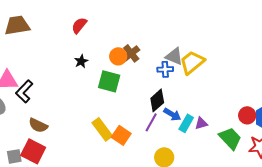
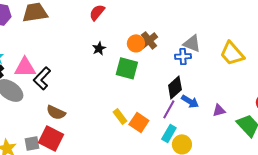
yellow trapezoid: (192, 62) -> (232, 53), moved, turned -92
cyan rectangle: (186, 123) -> (169, 133), moved
yellow rectangle: (102, 129) -> (120, 116), size x0.7

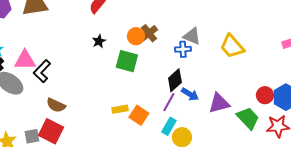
purple triangle: (219, 110) -> (219, 103), size x1.6
yellow rectangle: (120, 116) -> (120, 109), turned -63

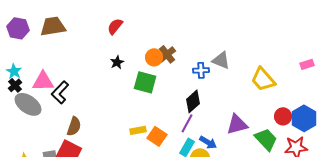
gray triangle: (192, 36) -> (221, 60), moved
yellow trapezoid: (232, 46) -> (263, 79), moved
blue arrow: (190, 94) -> (208, 142), moved
brown semicircle: (56, 105) -> (74, 126), turned -96

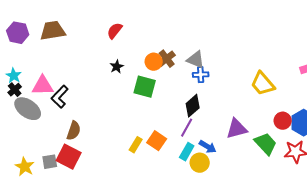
gray triangle: (221, 60) -> (196, 60), moved
yellow rectangle: (138, 130) -> (136, 145), moved, turned -49

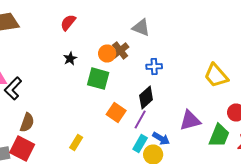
gray triangle: (196, 60) -> (141, 28), moved
orange square: (157, 141) -> (116, 112), moved
green trapezoid: (266, 144) -> (219, 136), turned 65
yellow rectangle: (136, 145) -> (76, 142), moved

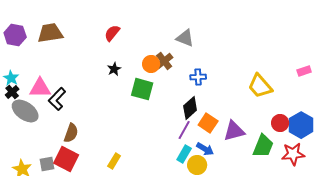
orange square: (116, 112) -> (208, 123), moved
yellow rectangle: (76, 142) -> (114, 161), moved

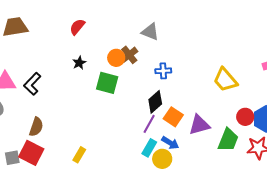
black L-shape: (57, 99) -> (32, 84), moved

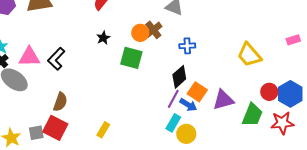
blue arrow: (170, 143) -> (188, 105), moved

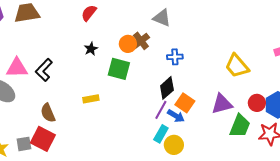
purple triangle: (223, 100) -> (222, 104), moved
brown semicircle: (60, 102) -> (48, 113), turned 138
yellow rectangle: (103, 130) -> (91, 99), moved, turned 49

